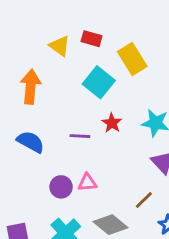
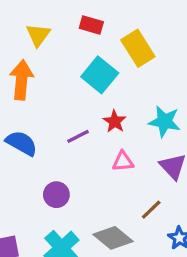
yellow triangle: (60, 46) -> (38, 35), moved, turned 30
purple line: (80, 136) -> (78, 136), turned -30
pink triangle: (87, 183) -> (123, 161), moved

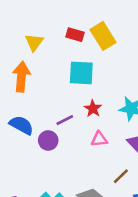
yellow rectangle: (138, 48) -> (103, 36), moved
cyan square: (100, 75) -> (81, 73), turned -36
purple circle: (56, 195) -> (48, 140), moved

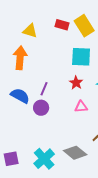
yellow triangle: (34, 42) -> (30, 31), turned -49
cyan square: (81, 73) -> (81, 57), moved
purple line: (65, 120) -> (44, 89), moved, turned -40

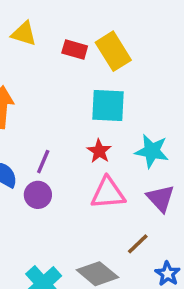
yellow triangle: (30, 31) -> (24, 34), moved
pink triangle: (81, 107) -> (108, 193), size x1.5

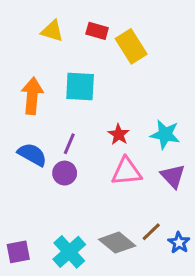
red rectangle: (75, 49) -> (97, 31), moved
cyan square: (108, 106) -> (80, 87), moved
brown line: (138, 244) -> (151, 232), moved

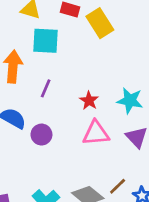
cyan square: (80, 87) -> (46, 41), moved
purple line: (69, 144) -> (46, 88), moved

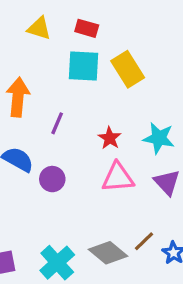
yellow rectangle: (100, 23) -> (128, 69), moved
cyan square: (46, 41) -> (83, 66), moved

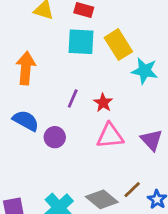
purple line: (57, 123) -> (73, 98), moved
cyan star: (159, 138) -> (145, 71), moved

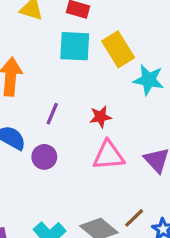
purple line: (73, 98) -> (52, 114), moved
red star: (103, 103) -> (100, 117), turned 30

